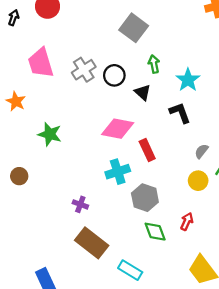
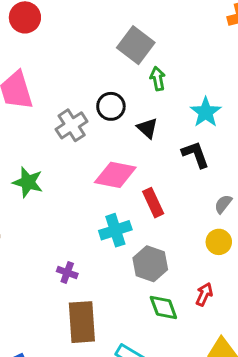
green arrow: (154, 64) -> (158, 79), moved
gray cross: (84, 70) -> (72, 125), moved
brown rectangle: (92, 243) -> (82, 322), turned 48

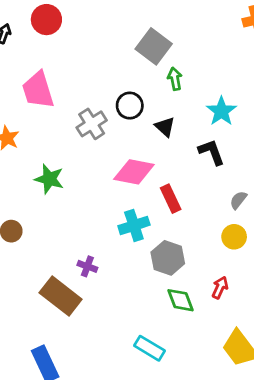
brown rectangle: (82, 322) -> (61, 296), moved, turned -48

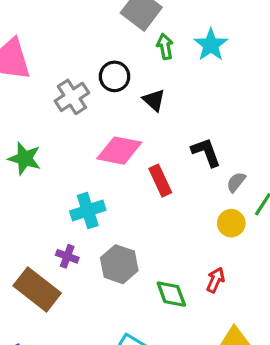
cyan star: (221, 111) -> (211, 45), moved
black L-shape: (212, 152) -> (206, 152), moved
cyan cross: (134, 225) -> (88, 211), moved
gray hexagon: (168, 258) -> (119, 264), moved

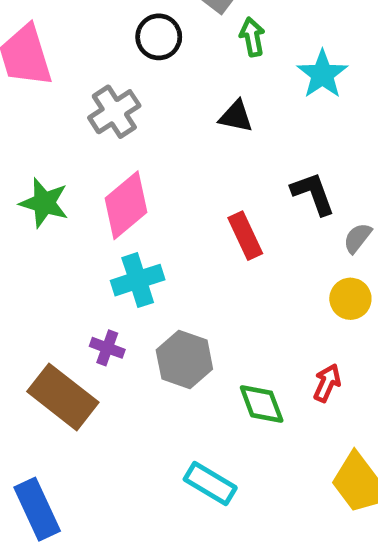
cyan star: (211, 45) -> (322, 74), moved
black circle: (115, 76) -> (159, 37), moved
black triangle: (154, 100) -> (236, 116), turned -30
pink diamond: (119, 151) -> (126, 205), moved, turned -51

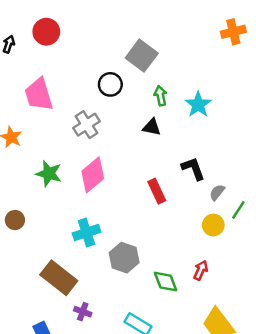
green arrow: (252, 37) -> (161, 96), moved
cyan cross: (138, 280) -> (86, 233), moved
purple cross: (107, 348) -> (83, 312), moved

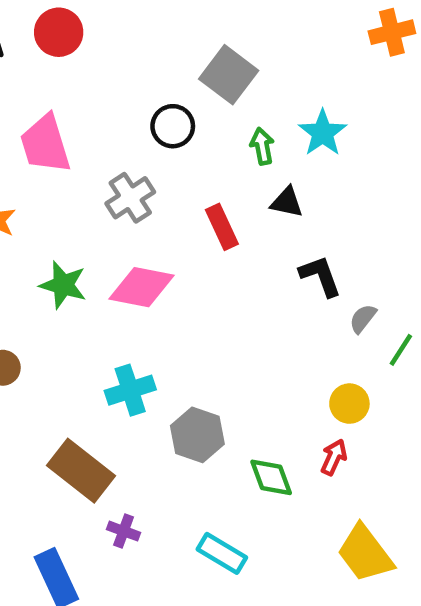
cyan star: (198, 105) -> (323, 133), moved
black triangle: (152, 127) -> (287, 202), moved
pink diamond: (93, 175) -> (141, 287), turned 51
red rectangle: (157, 191) -> (222, 227), moved
yellow circle: (213, 225) -> (349, 404), moved

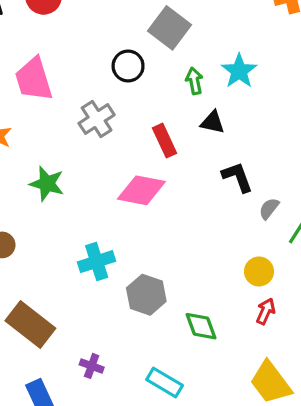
pink diamond: (141, 287) -> (141, 190), moved
red arrow: (334, 457) -> (266, 311), moved
brown rectangle: (81, 471) -> (30, 325), moved

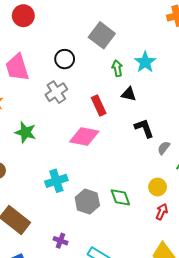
black circle: (128, 66) -> (65, 59), moved
green diamond: (201, 326) -> (120, 197), moved
purple cross: (92, 366) -> (60, 241), moved

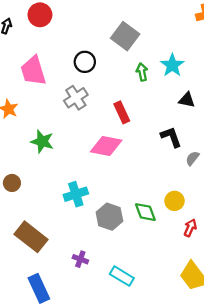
black triangle: (129, 94) -> (187, 100), moved
yellow circle: (158, 187) -> (175, 201), moved

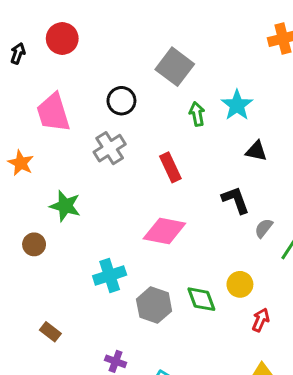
pink diamond: (106, 146) -> (164, 231), moved
brown circle: (12, 183) -> (34, 244), moved
brown rectangle: (31, 237) -> (50, 332), size x0.5

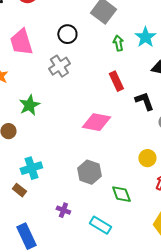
red rectangle: (170, 167) -> (116, 81), moved
green star: (65, 206) -> (29, 105), turned 30
cyan cross: (110, 275) -> (31, 168), moved
green diamond: (201, 299) -> (121, 194), moved

